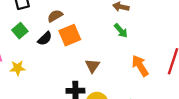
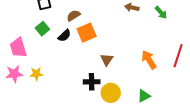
green arrow: (121, 31) -> (161, 12), moved
yellow star: (18, 68) -> (36, 74), moved

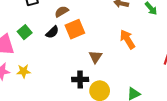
green square: (42, 29) -> (25, 32), moved
orange arrow: (149, 60) -> (127, 39), moved

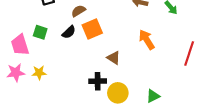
green square: (25, 32) -> (40, 32), turned -32
brown triangle: (96, 57) -> (114, 58), turned -32

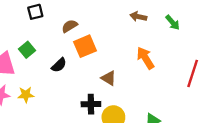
green square: (40, 32) -> (27, 50), turned 32
black semicircle: (69, 32) -> (59, 65), moved

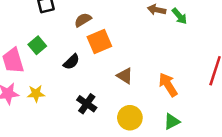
green arrow: (173, 22) -> (179, 16), moved
orange arrow: (145, 58) -> (168, 85), moved
black cross: (91, 104) -> (87, 104), moved, turned 36

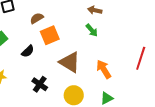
green arrow: (179, 16) -> (92, 30), moved
brown triangle: (125, 76) -> (70, 62), size x1.6

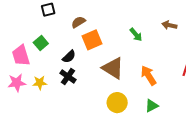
brown arrow: (95, 10) -> (169, 25), moved
black cross: (40, 84) -> (68, 76), moved

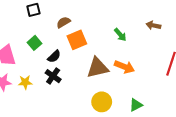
green square: (41, 43) -> (34, 43), moved
brown triangle: (113, 68) -> (98, 68), turned -45
orange arrow: (148, 75) -> (124, 67), moved, turned 144

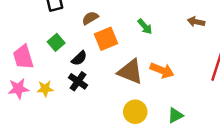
green arrow: (120, 35) -> (145, 27), moved
brown triangle: (98, 68) -> (130, 72), turned 35

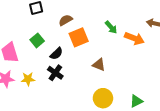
orange arrow: (162, 70) -> (134, 38), moved
brown triangle: (130, 72) -> (99, 65), size x0.6

